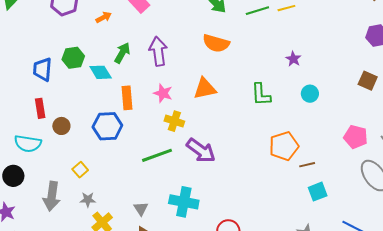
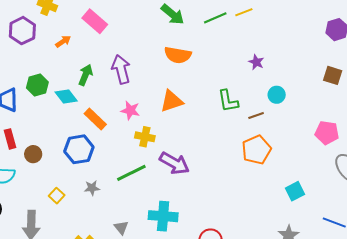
orange rectangle: (127, 98) -> (95, 119), turned -35
brown line: (307, 165) -> (256, 116), moved
gray star: (88, 200) -> (92, 188), moved

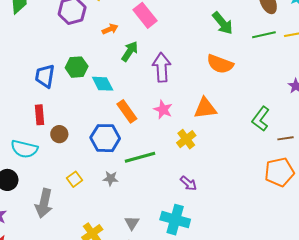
green arrow: (86, 75) -> (130, 51), moved
green L-shape: (228, 101) -> (261, 119), turned 35
yellow cross: (145, 137) -> (186, 139), moved, turned 30
purple arrow: (174, 163) -> (188, 183), moved, size x0.6
green line: (131, 173) -> (140, 157), moved

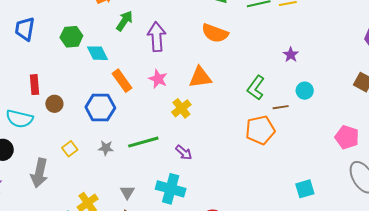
blue trapezoid: (45, 76) -> (25, 29), moved
green line: (140, 157) -> (143, 142), moved
orange pentagon: (279, 172) -> (260, 130), moved

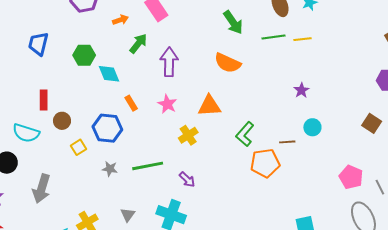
orange rectangle: (122, 81) -> (131, 103), size x0.7
green L-shape: (256, 88) -> (245, 134), moved
yellow square: (70, 149) -> (79, 147), moved

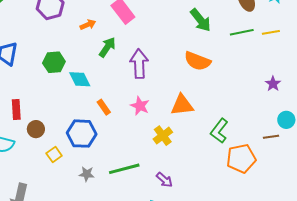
brown line: (287, 142) -> (271, 137), moved

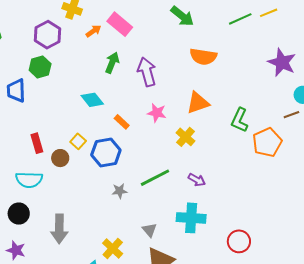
green arrow: (201, 20) -> (182, 16), moved
orange arrow: (88, 25) -> (93, 31), moved
green hexagon: (54, 62) -> (40, 67), moved
purple star: (273, 84) -> (282, 62), size x1.8
yellow square: (54, 155) -> (78, 141), moved

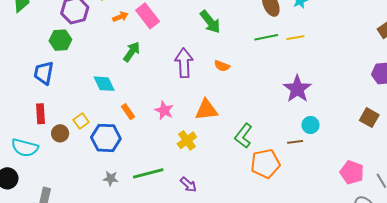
orange semicircle: (203, 57) -> (222, 66), size x0.6
purple arrow: (147, 72) -> (184, 63), moved
blue trapezoid: (16, 91) -> (44, 73), moved

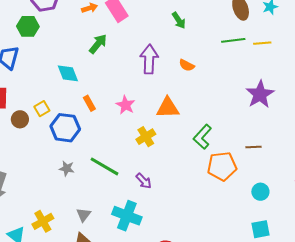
green arrow: (210, 22) -> (179, 20), size x0.7
cyan circle: (310, 125) -> (260, 192), moved
green line: (148, 173) -> (104, 166), turned 40

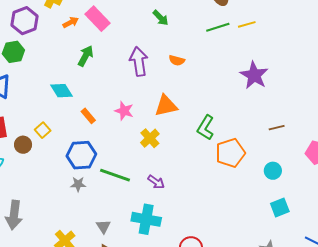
blue hexagon: (65, 128) -> (81, 155), moved
brown line: (253, 147) -> (277, 128), moved

